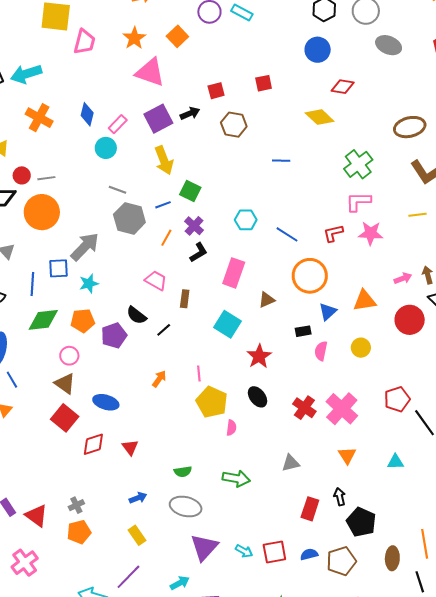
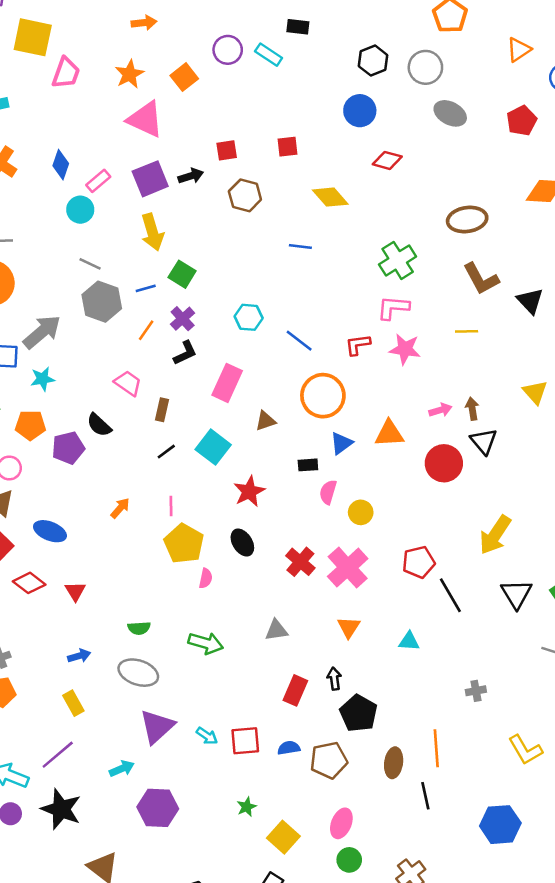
yellow diamond: (320, 117) -> (330, 197), moved
black line: (164, 330) -> (166, 452), moved
yellow circle: (361, 348) -> (361, 512), moved
red diamond: (93, 444) -> (29, 583), turned 50

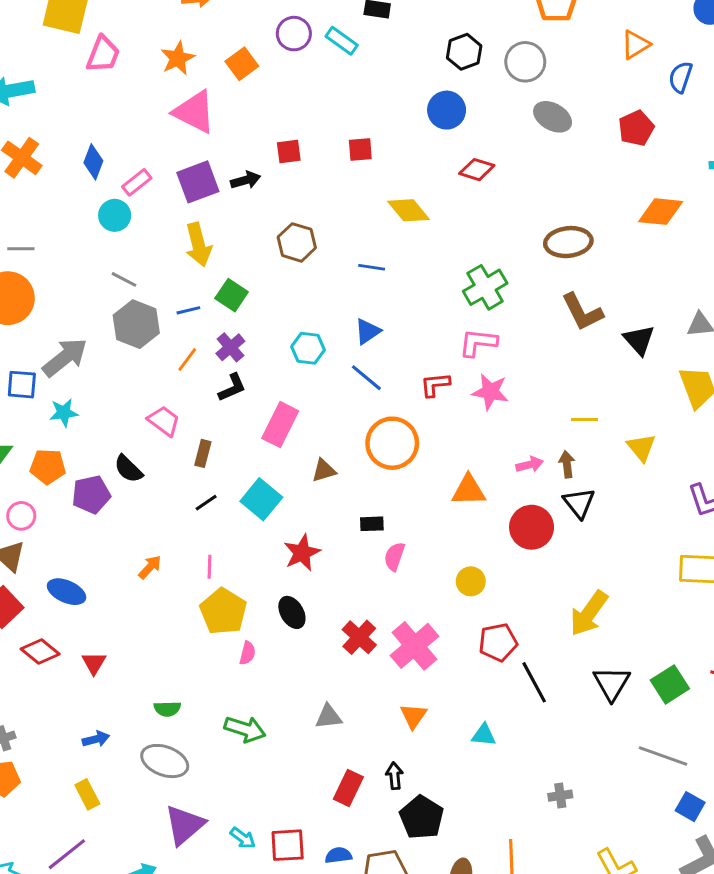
brown hexagon: (245, 195) -> (297, 242), moved
yellow line: (467, 331) -> (584, 419), moved
blue triangle: (341, 443) -> (368, 331), moved
yellow circle: (361, 512) -> (471, 581), moved

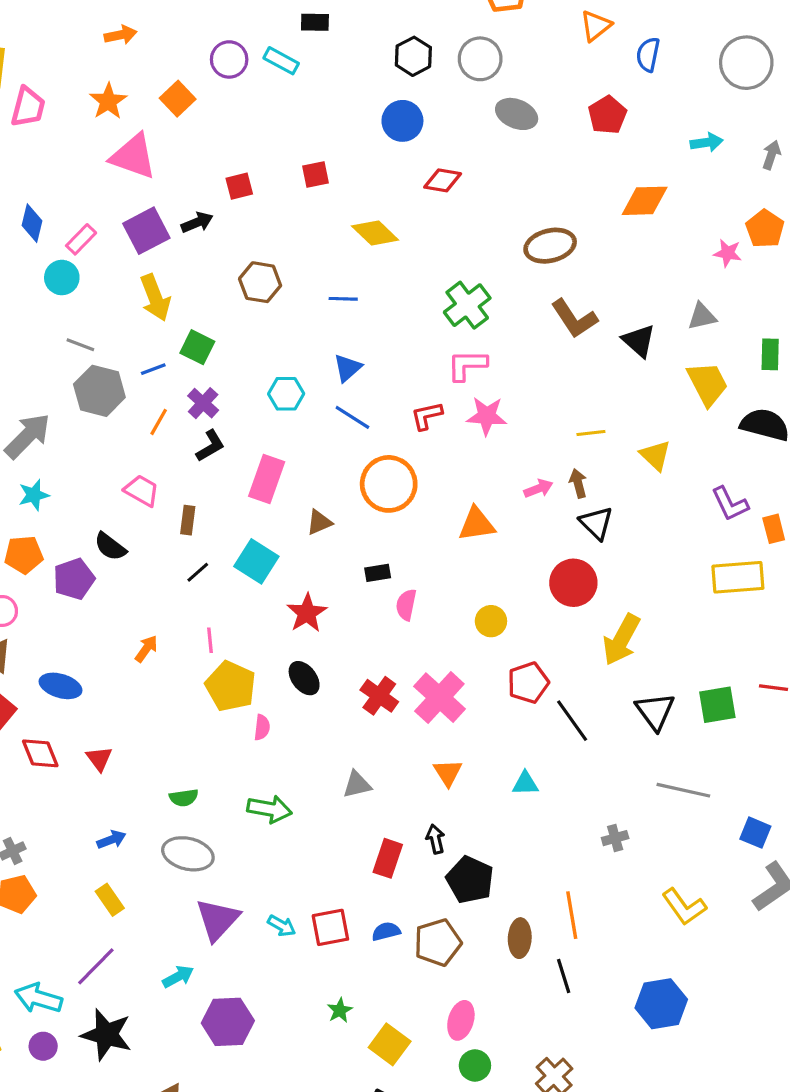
red circle: (532, 527) -> (573, 583), moved
red diamond: (40, 651) -> (40, 753), turned 36
green square: (670, 684) -> (717, 705), turned 30
gray line: (663, 756) -> (683, 790), moved

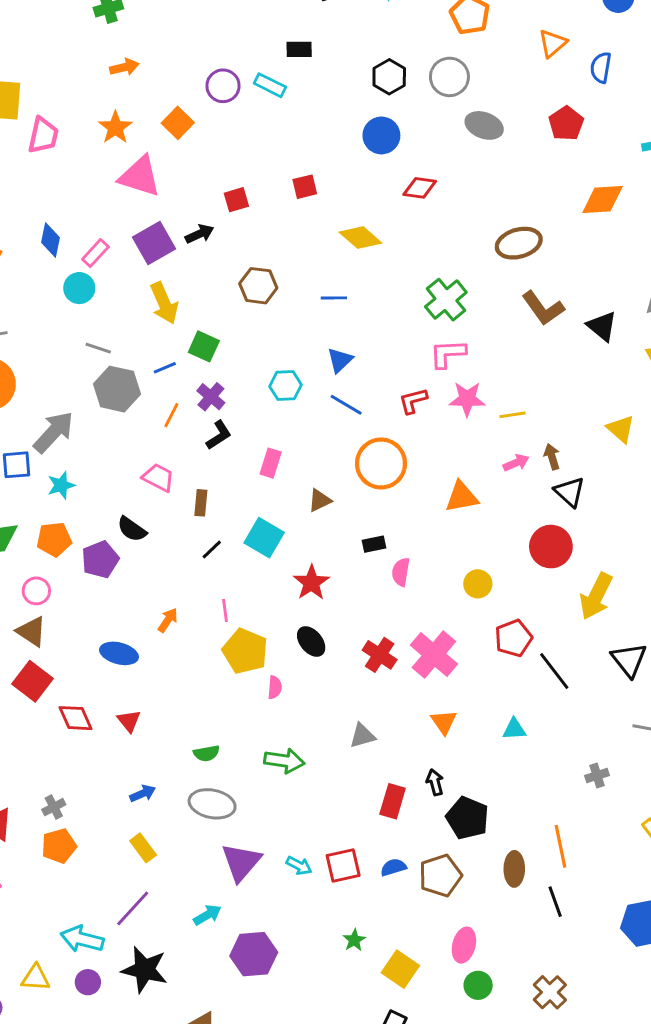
yellow line: (591, 433) -> (512, 415), moved
pink rectangle: (267, 479) -> (271, 463), size x0.7
blue ellipse: (60, 686) -> (119, 653), moved

